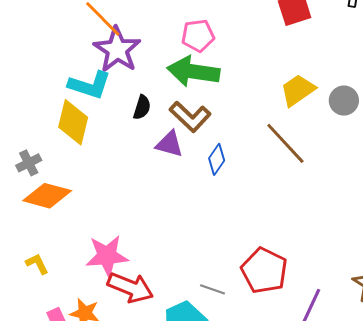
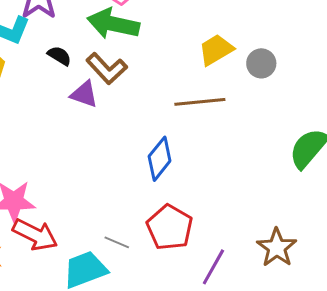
black semicircle: (142, 107) -> (59, 56), turned -80
brown line: (285, 143) -> (200, 102), turned -57
blue diamond: (217, 159) -> (160, 159), moved, size x1.4

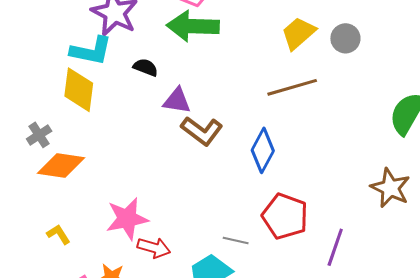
brown L-shape: (107, 69) -> (202, 131), moved
red arrow: (35, 235) -> (154, 248), size x0.7
brown star: (277, 248) -> (390, 188), moved

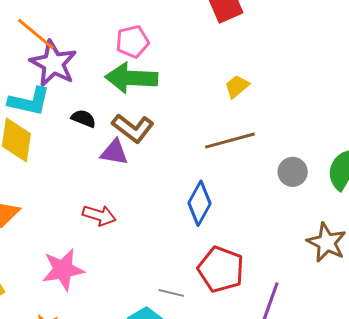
yellow trapezoid: (298, 33) -> (237, 86), size x0.7
gray circle: (345, 38) -> (293, 172), moved
brown L-shape: (202, 131) -> (133, 128), moved
red arrow: (154, 248) -> (99, 215), moved

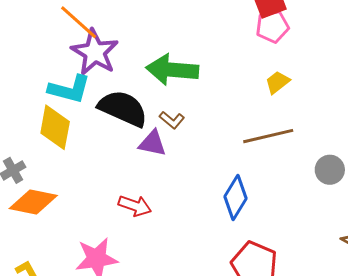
pink pentagon: (132, 42) -> (272, 26), moved
black semicircle: (84, 118) -> (123, 108), size x2.0
brown L-shape: (133, 128) -> (172, 120), size x0.6

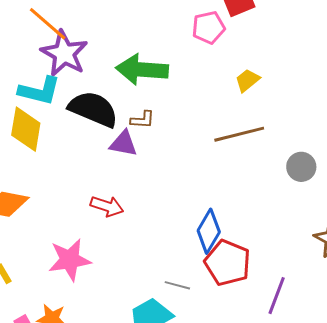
pink pentagon: (272, 26) -> (209, 28), moved
brown L-shape: (172, 120) -> (142, 120), turned -35
blue diamond: (236, 198) -> (209, 231), moved

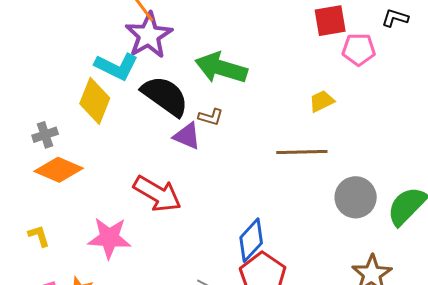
pink pentagon: (209, 28) -> (359, 49), moved
gray circle: (301, 167) -> (356, 197), size x1.4
red arrow: (107, 206) -> (157, 194), size x1.5

